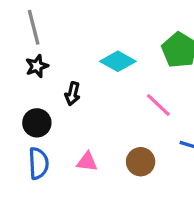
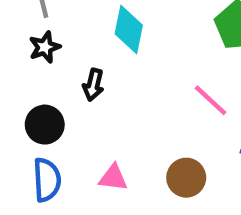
cyan diamond: (118, 61) -> (129, 29), moved, turned 72

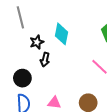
black star: (45, 47) -> (37, 42), moved

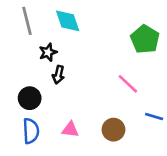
cyan diamond: (61, 34) -> (68, 21), moved, turned -30

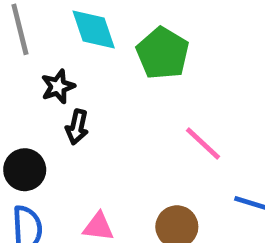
green pentagon: (145, 39) -> (163, 53), moved

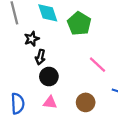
black circle: (25, 170) -> (49, 77), moved

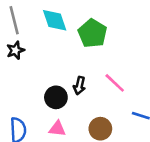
black star: (32, 39) -> (15, 50), moved
black arrow: (40, 57) -> (79, 86), moved

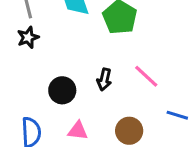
black circle: (56, 97) -> (62, 90), moved

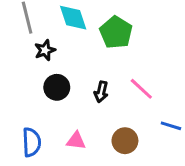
black star: (28, 37) -> (45, 50), moved
black circle: (62, 90) -> (57, 87), moved

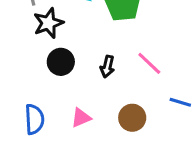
black star: (45, 50) -> (48, 23), size x1.4
pink triangle: (76, 141) -> (81, 118), turned -30

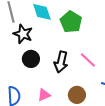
black star: (48, 23) -> (23, 34), turned -30
black arrow: (107, 66) -> (61, 62), size x1.5

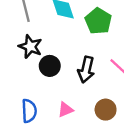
black star: (23, 34) -> (30, 46), moved

